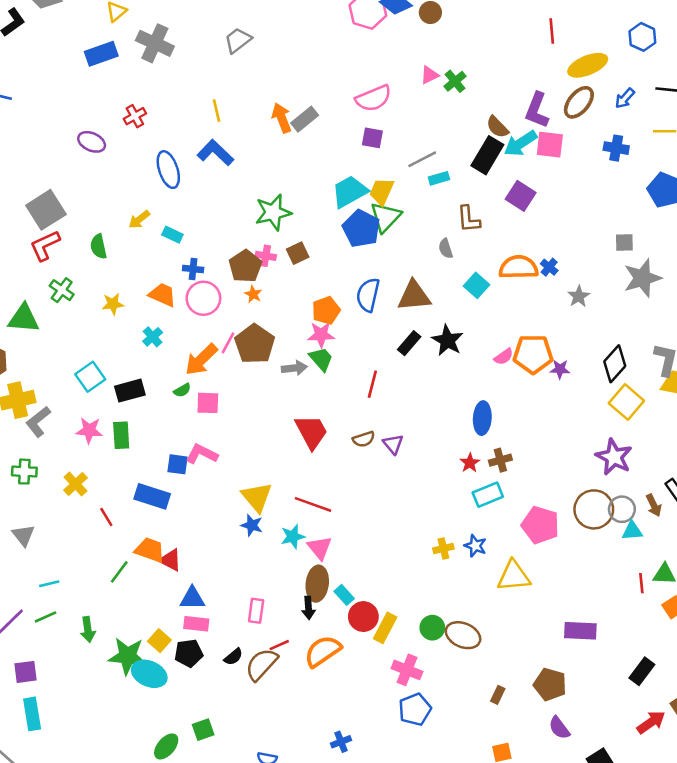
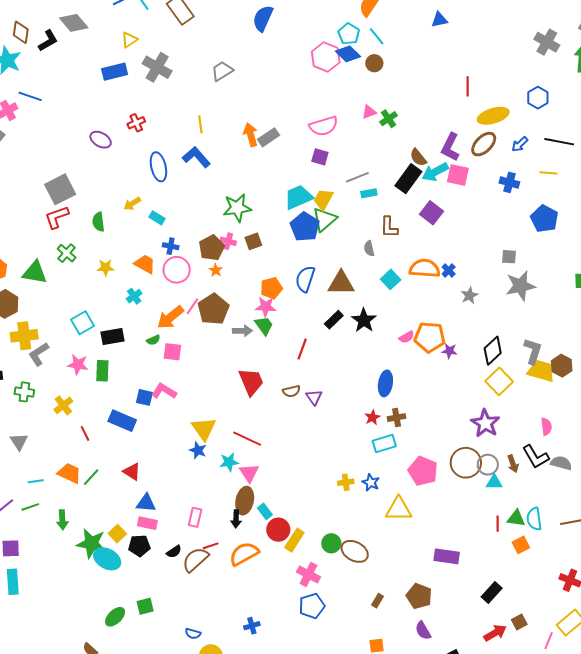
orange trapezoid: (150, 550) -> (69, 473), moved

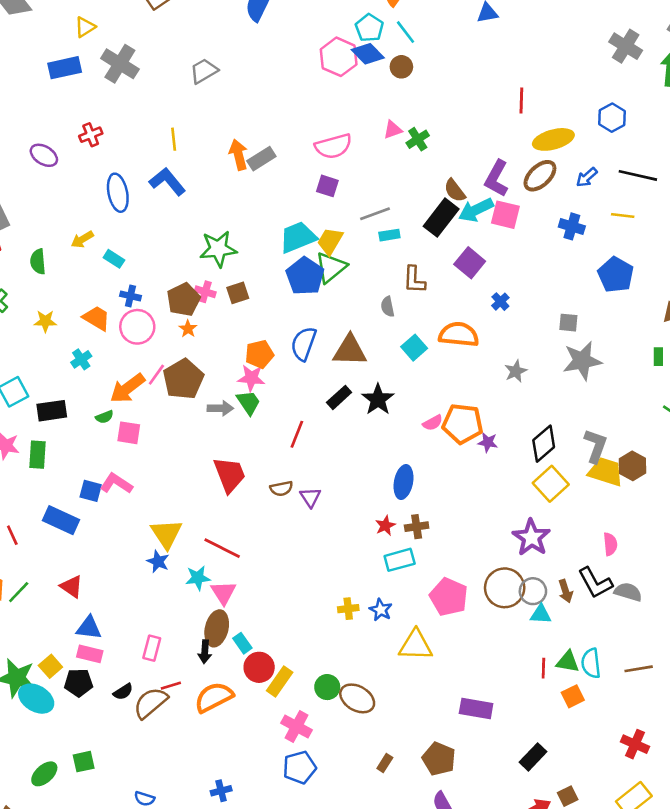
blue cross: (449, 270) -> (500, 302), moved

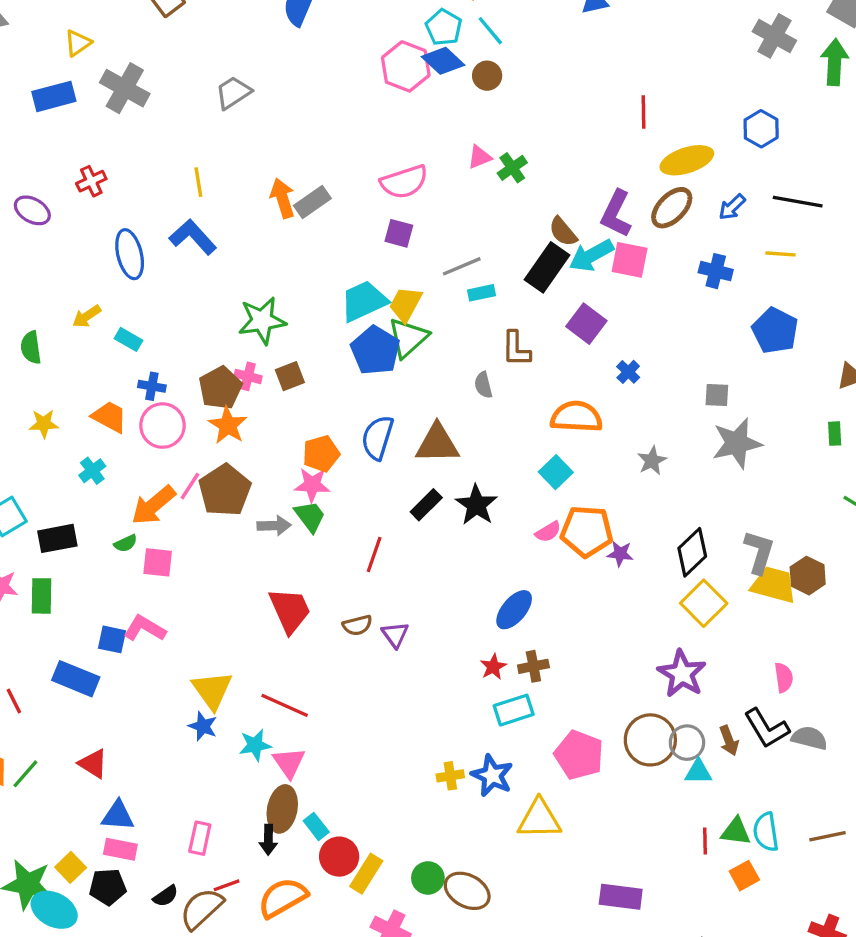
orange star: (188, 329) -> (228, 425), size x1.6
cyan square: (414, 348) -> (556, 472), moved
blue ellipse: (404, 482) -> (514, 610), turned 32
blue star: (381, 610) -> (492, 775), size x1.4

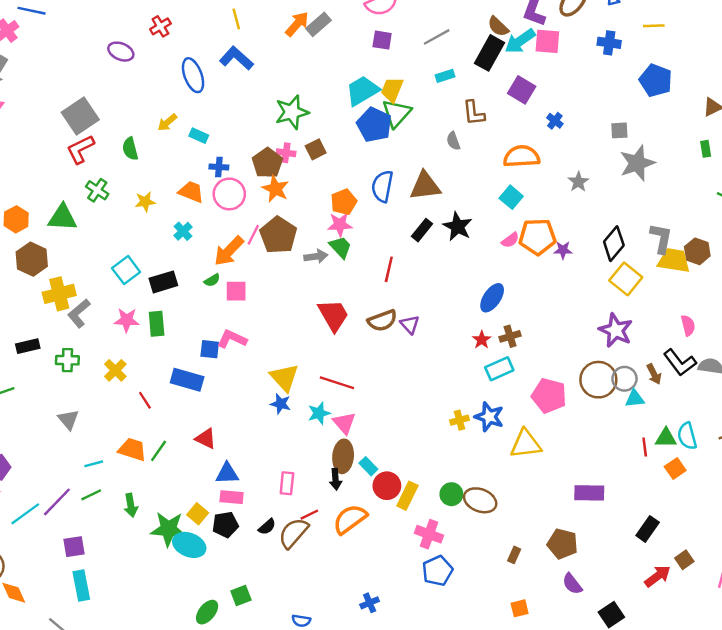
orange arrow: (283, 198) -> (297, 24), turned 64
gray line: (462, 266) -> (437, 37), moved
brown semicircle: (357, 625) -> (382, 321), size x1.4

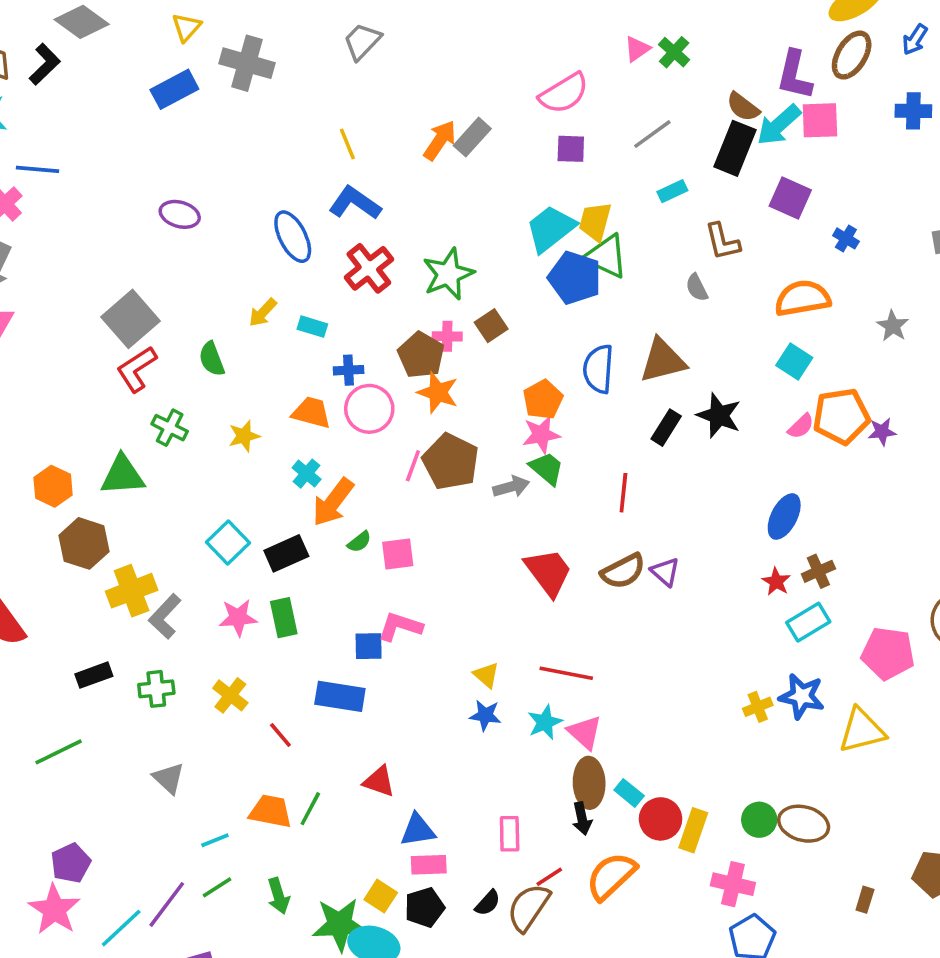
red cross: (160, 26) -> (369, 268), moved, size x1.5
green triangle: (396, 113) -> (606, 256), turned -40
orange arrow: (229, 251) -> (333, 502), moved
yellow triangle: (284, 378) -> (486, 675), size x0.6

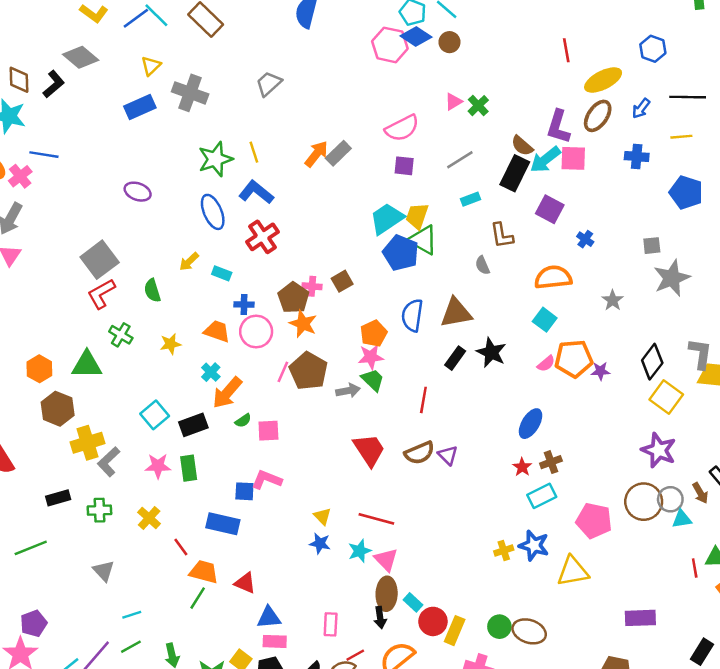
green star: (448, 274) -> (215, 159), moved
orange trapezoid: (271, 811) -> (204, 572), moved

